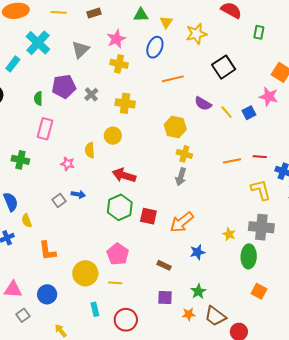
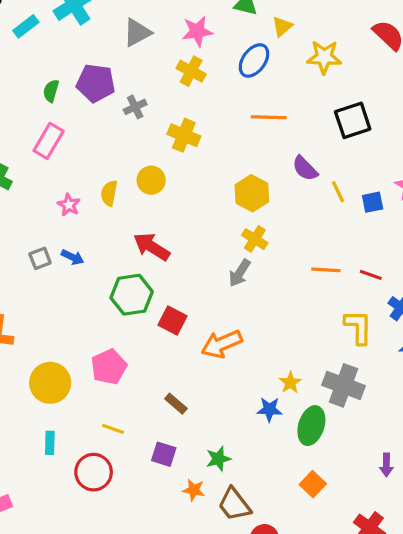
blue star: (197, 252) -> (269, 409), moved
yellow line: (115, 283) -> (113, 429), moved

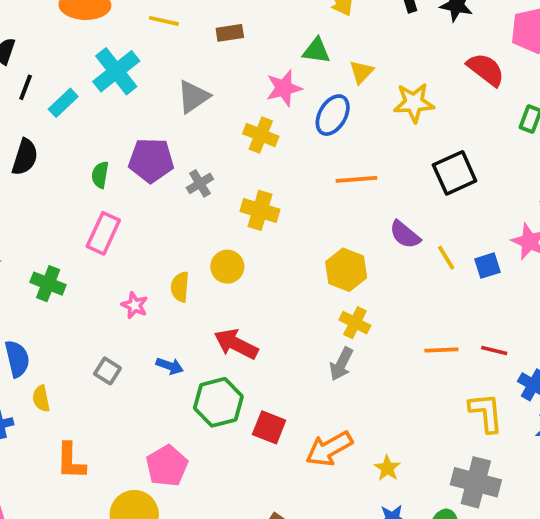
pink star: (197, 31) -> (284, 88), moved
blue arrow: (73, 257) -> (170, 366), moved
gray square: (40, 258) -> (107, 371), turned -30
pink pentagon: (109, 367) -> (167, 466), moved
yellow star: (290, 383) -> (387, 468), moved

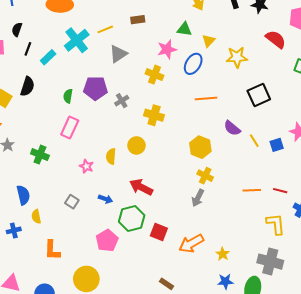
yellow line: (164, 21) -> (105, 29), moved, turned -35
pink pentagon: (167, 466) -> (107, 241), moved

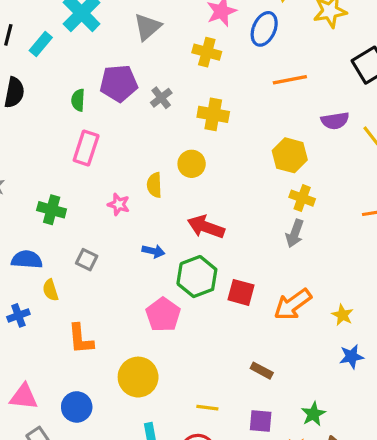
purple semicircle: (232, 128) -> (335, 121), turned -42
green cross: (40, 155) -> (52, 210), moved
blue semicircle: (23, 195) -> (27, 260), turned -66
gray square: (72, 202) -> (87, 260), moved

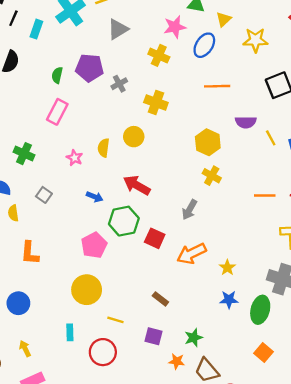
cyan rectangle: (41, 44) -> (36, 29), turned -30
gray arrow: (295, 233) -> (190, 210), moved
yellow circle: (138, 377) -> (87, 290), moved

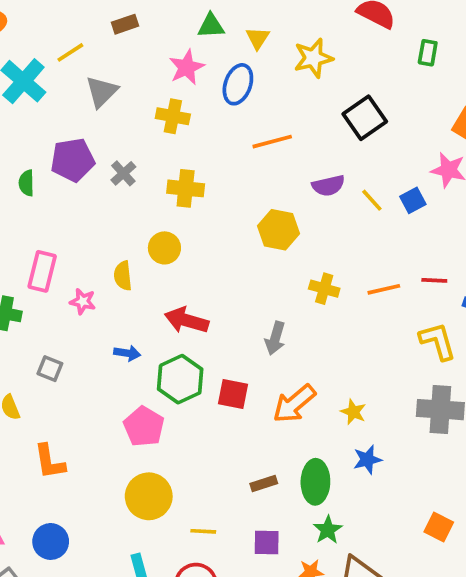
pink rectangle: (57, 112) -> (42, 271), moved
yellow cross: (212, 176) -> (324, 289), moved
brown rectangle: (160, 299) -> (264, 483), turned -42
green ellipse: (260, 310) -> (315, 482), moved

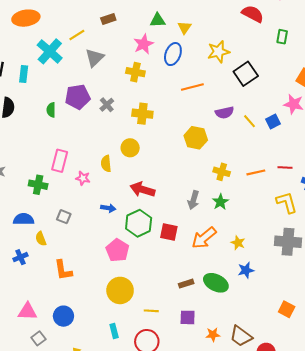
yellow star: (313, 58) -> (218, 52), moved
green ellipse: (315, 482) -> (216, 283), turned -65
green star: (328, 530) -> (220, 202), moved

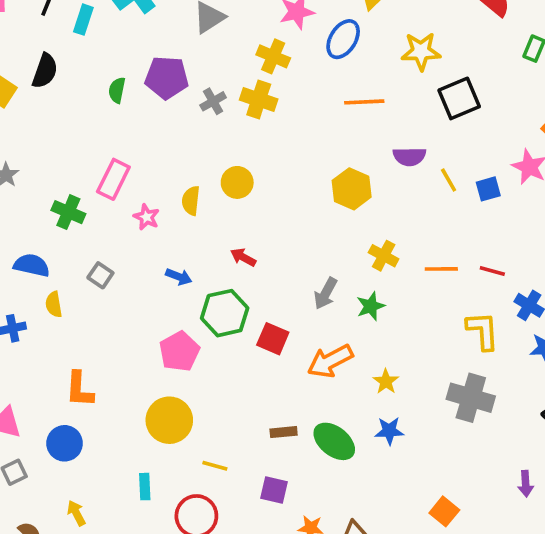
yellow cross: (142, 114) -> (259, 99), moved
red arrow: (142, 189) -> (243, 257), size x0.6
orange L-shape: (63, 270) -> (79, 389), moved

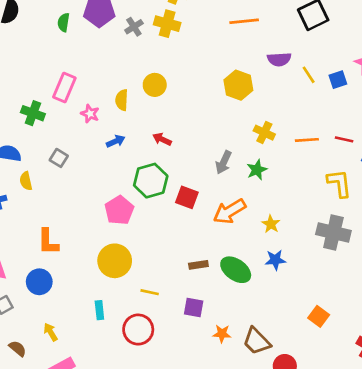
blue arrow: (179, 277) -> (116, 141), moved, turned -42

